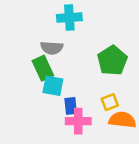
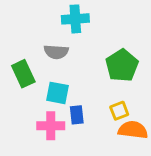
green rectangle: (43, 68) -> (23, 74), moved
pink cross: (78, 121) -> (51, 126), moved

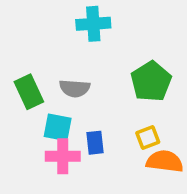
gray semicircle: (56, 52) -> (75, 88), moved
cyan square: (58, 93) -> (58, 127), moved

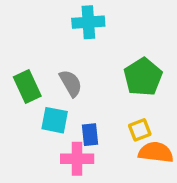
gray semicircle: (75, 88) -> (71, 83), turned -124
pink cross: (63, 156) -> (77, 159), moved

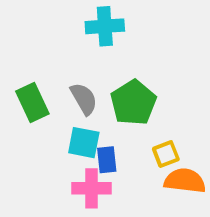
green pentagon: (143, 77) -> (133, 103), moved
cyan square: (55, 120) -> (84, 143), moved

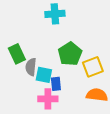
gray semicircle: (84, 99) -> (31, 67), moved, turned -144
yellow square: (166, 154) -> (93, 67), moved, size x1.5

